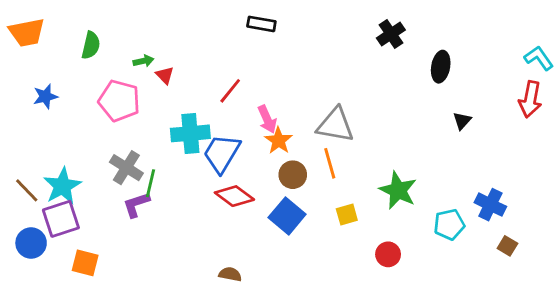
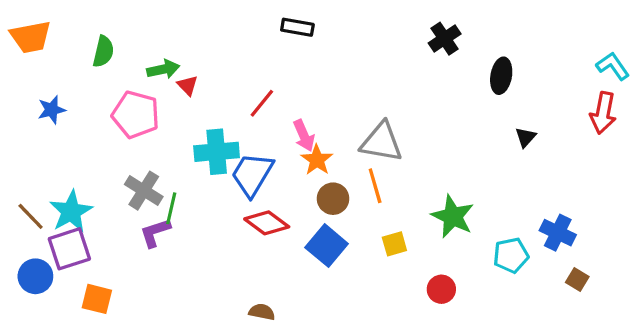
green arrow: (143, 61) -> (163, 69), size x1.4

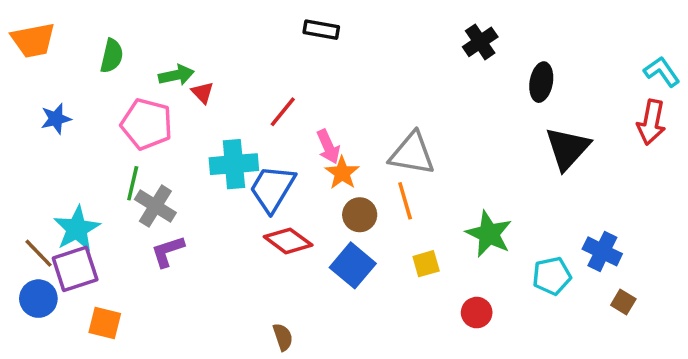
black triangle: (525, 137) -> (567, 148), size x2.0
green line: (171, 208) -> (133, 183), moved
brown line: (31, 216) -> (38, 253), moved
brown semicircle: (262, 312) -> (283, 337), turned 60

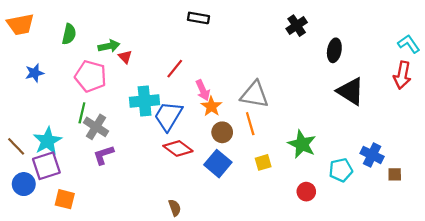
black triangle: (567, 148) -> (351, 91), turned -40
brown line: (38, 253) -> (16, 146), moved
brown square: (623, 302) -> (395, 174), moved, turned -32
red circle: (477, 313) -> (306, 192), moved

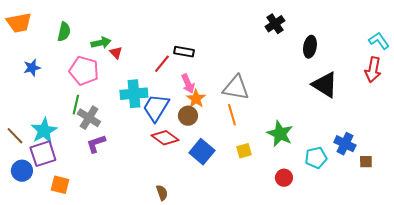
black rectangle: (198, 18) -> (184, 52), moved
brown circle: (222, 132) -> (188, 116), moved

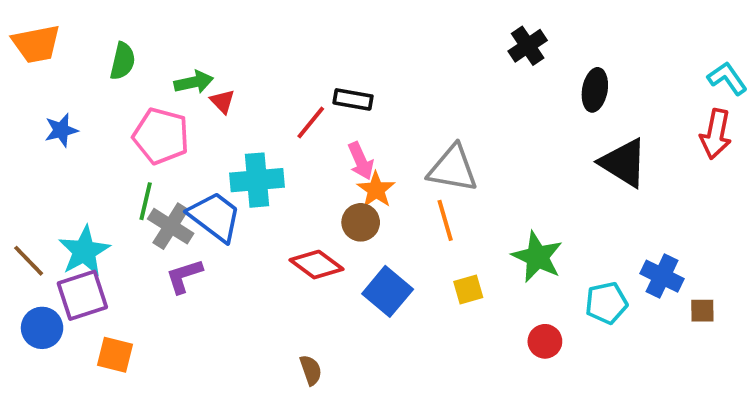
blue trapezoid: (156, 108) -> (215, 217), moved, turned 96

